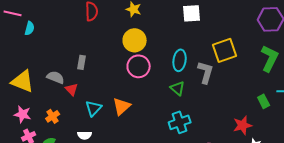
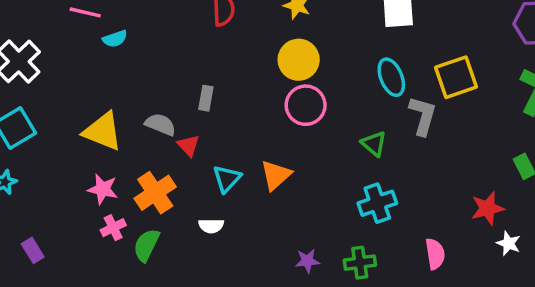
cyan semicircle: (30, 28) -> (115, 39), turned 56
cyan ellipse: (180, 60) -> (391, 77), moved, turned -30
orange cross: (53, 116) -> (155, 193), size x1.6

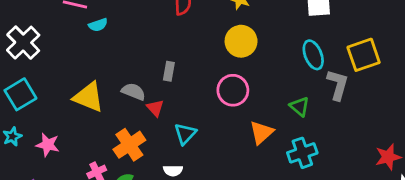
pink circle: (306, 105) -> (233, 90), moved
orange triangle: (276, 175) -> (261, 132), moved
pink star: (103, 189) -> (48, 145), moved

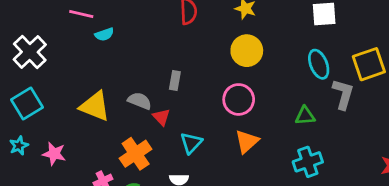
green triangle: (300, 107) -> (305, 116), turned -45
orange triangle: (261, 132) -> (247, 142), moved

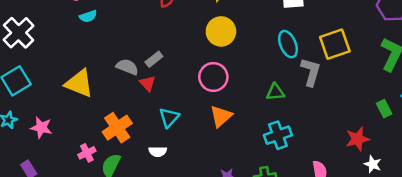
gray rectangle: (175, 80) -> (154, 59), turned 42
gray semicircle: (140, 101) -> (127, 67), moved
red triangle: (161, 117) -> (148, 83), moved

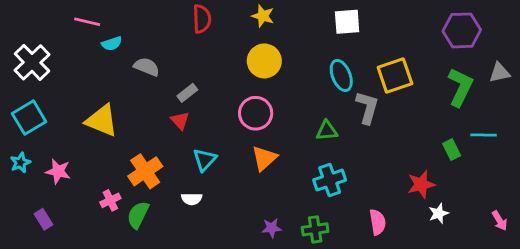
gray semicircle: (127, 67) -> (147, 67), moved
white star: (373, 164) -> (439, 213), turned 30

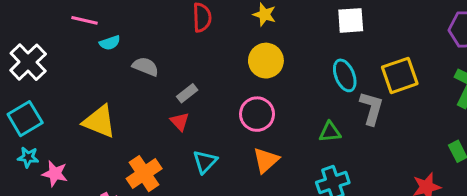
cyan star: (20, 163) -> (28, 157), moved, turned 30

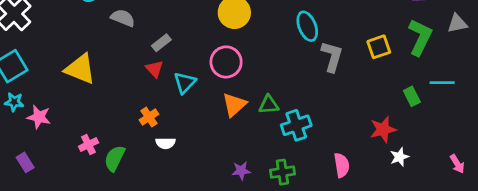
yellow square: (400, 75) -> (379, 47), moved, size x0.7
green triangle: (330, 132) -> (269, 105), moved
cyan triangle: (205, 162) -> (185, 83), moved
orange cross: (144, 174) -> (149, 117), moved, size x0.6

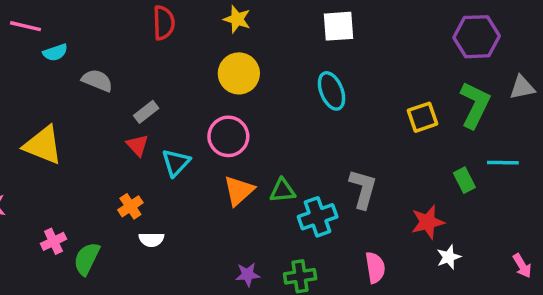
gray L-shape: (332, 56) -> (363, 189), moved

